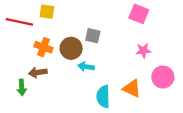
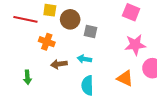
brown circle: (71, 48) -> (70, 19), moved
pink star: (143, 51) -> (135, 45), size x1.5
brown arrow: (38, 72) -> (59, 64), moved
cyan semicircle: (103, 97) -> (87, 85), moved

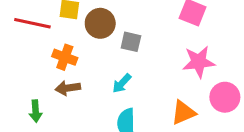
cyan arrow: (84, 59) -> (122, 83), turned -56
brown arrow: (59, 64) -> (68, 88), moved
orange triangle: (125, 78) -> (183, 113), turned -48

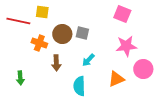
brown circle: (100, 23) -> (62, 34), moved
cyan arrow: (122, 83) -> (88, 60), moved
brown arrow: (68, 88) -> (56, 63), moved, turned -84

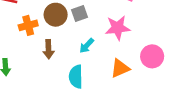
gray square: (82, 33) -> (79, 13), turned -32
orange cross: (39, 43) -> (28, 25), turned -35
pink star: (126, 46) -> (118, 28), moved

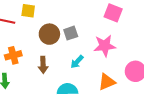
orange cross: (28, 25) -> (13, 55), moved
cyan semicircle: (76, 77) -> (67, 89), turned 90

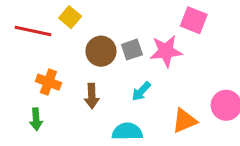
yellow square: (28, 11) -> (70, 17), turned 32
pink star: (105, 46) -> (166, 51), moved
orange cross: (13, 55) -> (48, 82), turned 35

